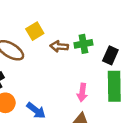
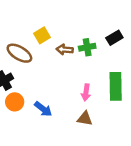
black rectangle: (110, 55) -> (114, 38), moved, turned 35

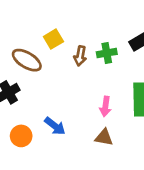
brown arrow: (65, 50) -> (80, 56), turned -84
orange circle: (15, 102) -> (21, 136), moved

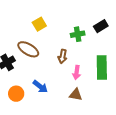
brown arrow: (80, 56) -> (63, 56), moved
brown ellipse: (27, 60) -> (28, 49), moved

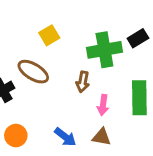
green cross: (78, 34) -> (104, 50), size x1.6
blue arrow: (40, 87) -> (65, 137), moved

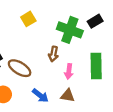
green cross: (104, 50) -> (70, 30), turned 30
brown ellipse: (33, 72) -> (20, 68), moved

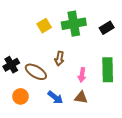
green cross: (70, 30) -> (74, 24), moved, turned -30
brown arrow: (53, 54) -> (59, 58), moved

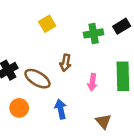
green cross: (74, 24) -> (94, 33), moved, size x0.7
blue arrow: (55, 97) -> (61, 109), turned -140
brown triangle: (81, 97) -> (103, 121), moved, turned 40

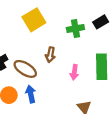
yellow square: (47, 24) -> (34, 20), size x1.5
blue arrow: (61, 109) -> (31, 94), moved

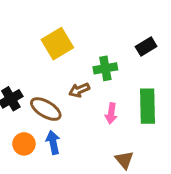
green cross: (75, 29) -> (105, 68), moved
brown arrow: (50, 55) -> (79, 90), turned 56

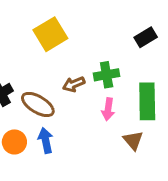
green cross: (105, 68) -> (107, 75), moved
brown triangle: (124, 160) -> (133, 140), moved

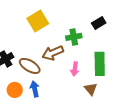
green cross: (107, 75) -> (74, 37), moved
brown arrow: (74, 84) -> (53, 53), size x1.5

